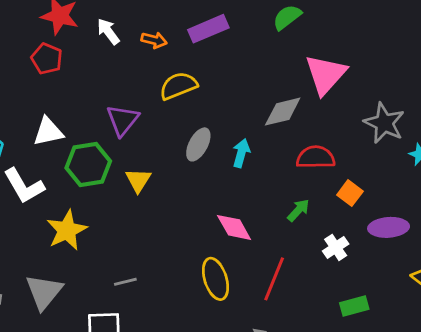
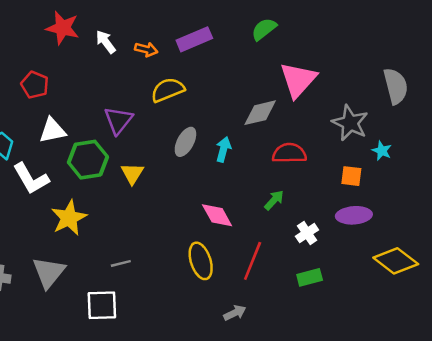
red pentagon: (47, 59) -> (35, 85), moved
orange square: (350, 193) -> (351, 176), moved, turned -30
green rectangle: (354, 306) -> (310, 277), moved

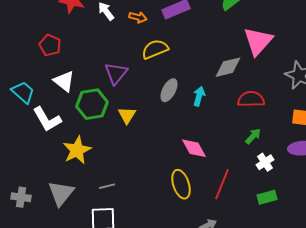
white triangle: (52, 130) -> (64, 81), turned 50
green arrow: (274, 200) -> (253, 136), moved
gray line: (121, 263) -> (107, 186), moved

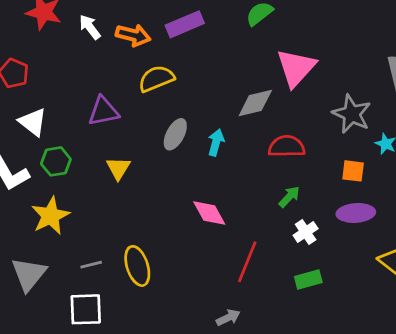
orange arrow: (138, 17) -> (133, 35), size x1.4
purple triangle: (116, 73) -> (103, 111), turned 40
green hexagon: (92, 104) -> (56, 161), moved, size x0.7
yellow ellipse: (181, 184) -> (137, 266), moved

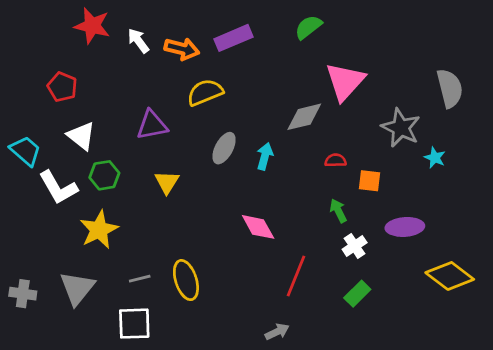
red semicircle: (287, 146) -> (336, 160), size x0.6
orange square: (353, 171) -> (370, 181), moved
green arrow: (289, 197) -> (338, 211), turned -70
green rectangle: (308, 279) -> (357, 294), turned -30

